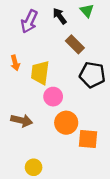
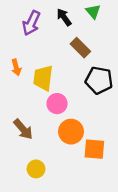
brown arrow: (22, 121) -> (23, 129), turned 36
yellow circle: (34, 167) -> (36, 169), moved

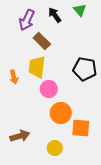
brown rectangle: (80, 48) -> (42, 41), moved
orange arrow: (16, 67) -> (14, 77), moved
brown arrow: (23, 129) -> (20, 136), moved, turned -66
yellow circle: (36, 169) -> (55, 148), moved

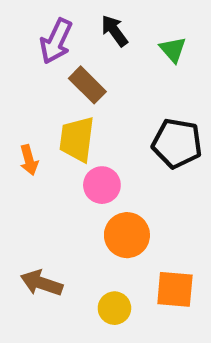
green triangle: (80, 10) -> (173, 49), moved
orange square: (81, 128) -> (175, 289), moved
brown arrow: (20, 136) -> (41, 283), turned -144

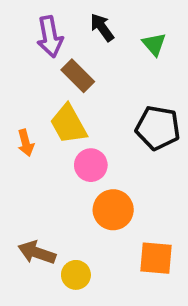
purple arrow: (56, 41) -> (50, 37), turned -36
yellow trapezoid: (77, 139) -> (68, 124), turned -36
yellow circle: (114, 308) -> (76, 275), moved

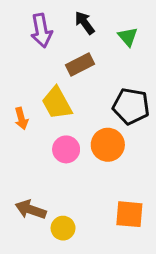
brown rectangle: (78, 76) -> (80, 64), moved, turned -72
pink circle: (91, 165) -> (66, 149), moved
orange circle: (113, 210) -> (108, 145), moved

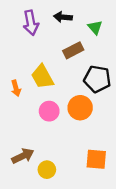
black arrow: (85, 23) -> (63, 17), turned -48
brown rectangle: (80, 64) -> (73, 50), moved
brown arrow: (31, 210) -> (23, 156), turned 135

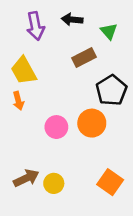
yellow trapezoid: (42, 77) -> (24, 71), moved
black pentagon: (97, 79) -> (111, 90), turned 30
orange square: (96, 159) -> (110, 182), turned 30
yellow circle: (47, 170) -> (54, 183), moved

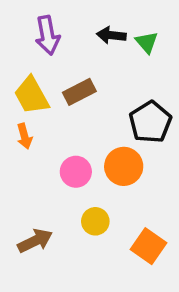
black arrow: (72, 19) -> (111, 35), moved
brown rectangle: (84, 58) -> (79, 92), moved
yellow circle: (54, 183) -> (95, 221), moved

